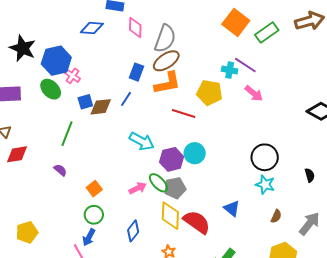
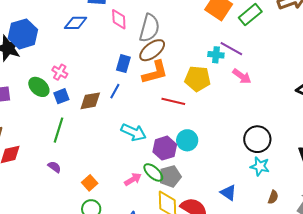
blue hexagon: (56, 61) -> (23, 34), moved
blue square: (85, 102) -> (61, 96), moved

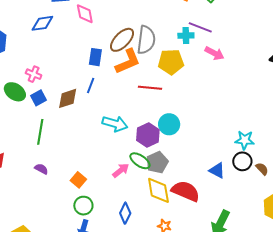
gray semicircle: (149, 28) -> (146, 40), moved
black circle: (257, 139) -> (242, 161), moved, size x0.7
brown semicircle: (273, 197) -> (262, 169), turned -56

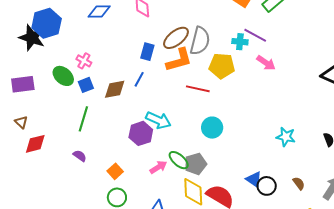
purple hexagon: (148, 135) -> (141, 133), moved
cyan star: (245, 140) -> (286, 137), moved
black circle: (242, 161) -> (267, 186), moved

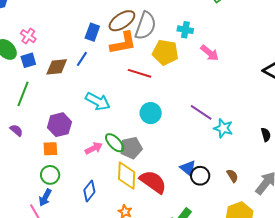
purple line: (255, 35) -> (201, 112), moved
purple hexagon: (141, 133) -> (59, 125), moved
orange square: (115, 171) -> (50, 149), turned 35

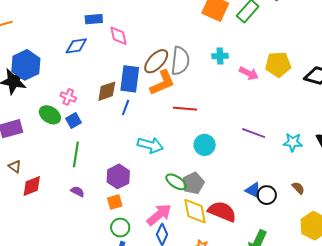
blue rectangle: (92, 32) -> (130, 79), size x1.5
yellow pentagon: (165, 52) -> (278, 64), moved
brown diamond: (57, 67) -> (107, 91), moved
cyan star: (223, 128) -> (293, 142), moved
pink arrow: (94, 148) -> (159, 215), moved, size x1.5

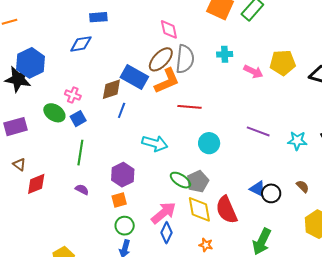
pink diamond: (119, 36) -> (169, 29), moved
blue rectangle: (130, 79) -> (134, 77), turned -68
blue line: (126, 107) -> (122, 110), moved
red semicircle: (222, 211) -> (227, 210), turned -136

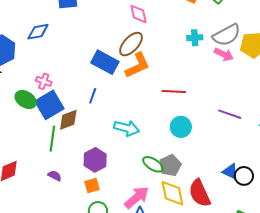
blue diamond: (81, 44) -> (38, 32), moved
gray semicircle: (185, 59) -> (227, 35), moved, turned 56
brown diamond: (111, 89) -> (68, 120), moved
red line: (189, 107) -> (174, 91), moved
blue square: (78, 119) -> (49, 105), size x1.8

